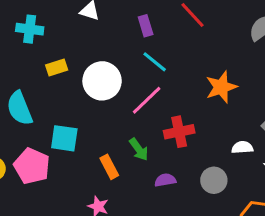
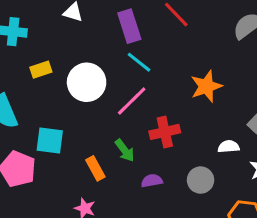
purple rectangle: (146, 26) -> (129, 26), size x1.5

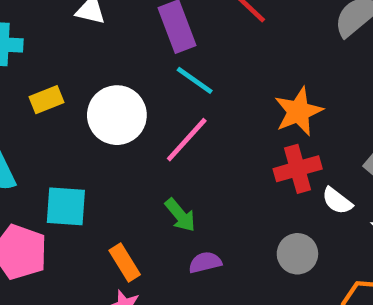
red cross: (165, 132) -> (298, 169), moved
white semicircle: (229, 147) -> (337, 201), turned -135
orange rectangle: (95, 168) -> (125, 262), moved
purple semicircle: (152, 181) -> (205, 262), moved

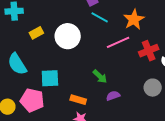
orange star: (298, 111) -> (134, 19), moved
pink line: (187, 140) -> (118, 42), moved, turned 30
orange rectangle: (125, 262) -> (78, 100), turned -35

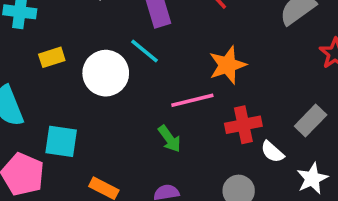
cyan line: (100, 17) -> (145, 51), moved
green arrow: (100, 76) -> (170, 139), moved

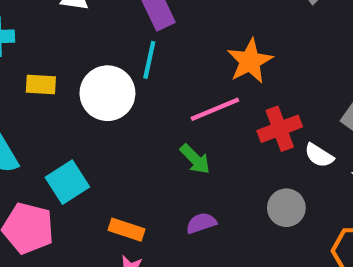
cyan line: (145, 51) -> (149, 60), turned 72
yellow rectangle: (52, 57) -> (41, 84), turned 30
cyan square: (61, 141) -> (67, 182), turned -32

